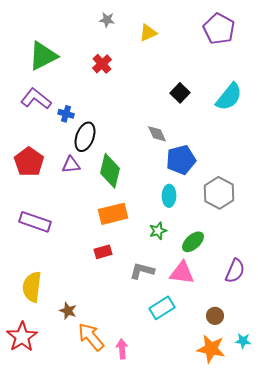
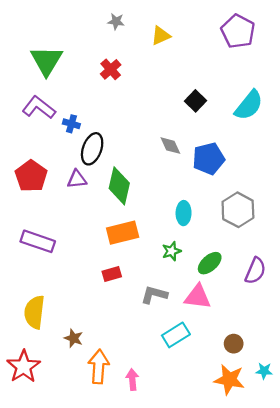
green triangle: (43, 56) -> (46, 61), turned -32
blue pentagon: (181, 160) -> (209, 159), moved
purple semicircle: (235, 271) -> (255, 271), moved
orange arrow: (91, 337) -> (99, 367), turned 44

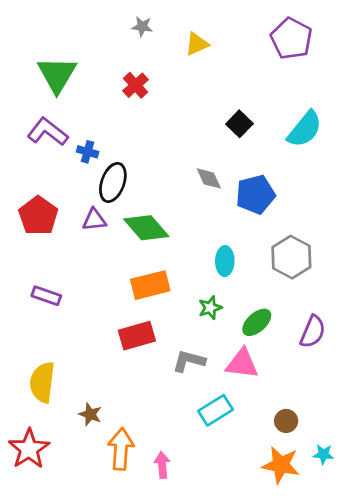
green diamond: (119, 186) -> (146, 228), turned -54
purple rectangle: (38, 241) -> (46, 296), size x0.7
red rectangle: (112, 274) -> (137, 336), size x1.5

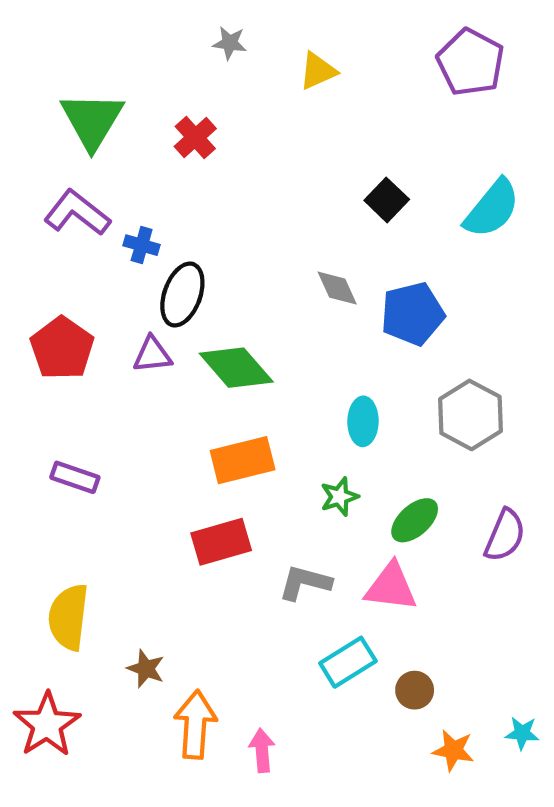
red cross: (136, 85) -> (195, 138), moved
brown circle: (286, 421) -> (415, 690), moved
orange star: (281, 465) -> (453, 750), size x0.7

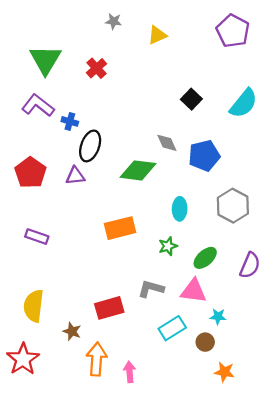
green diamond: (236, 368) -> (138, 170), moved, turned -42
red rectangle: (221, 542) -> (109, 308), moved
cyan star: (522, 733) -> (218, 316), moved

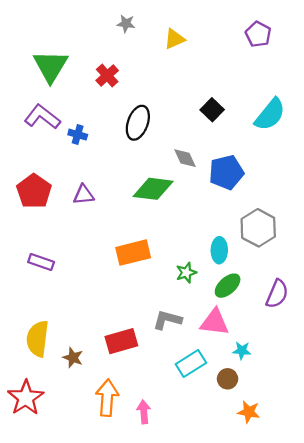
purple pentagon: (233, 31) -> (258, 34), size x0.7
black ellipse: (90, 146) -> (138, 123), moved
cyan ellipse: (180, 209) -> (219, 250), moved
brown star: (72, 331) -> (73, 358), moved

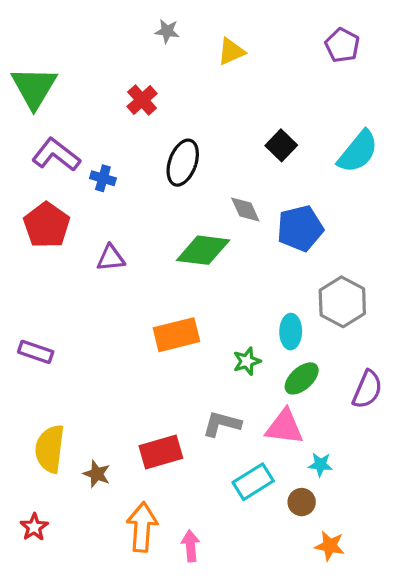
green triangle: (51, 66) -> (34, 87), moved
red pentagon: (34, 191) -> (47, 225), moved
purple rectangle: (41, 262) -> (36, 352), moved
red star: (26, 398) -> (34, 527), size x0.6

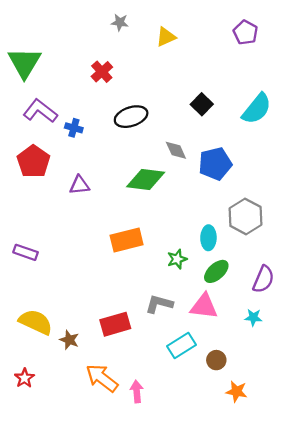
black ellipse: (183, 163) -> (131, 117), turned 52
yellow semicircle: (50, 449) -> (36, 322), turned 108
cyan star: (320, 465) -> (253, 317), moved
orange arrow: (142, 527) -> (102, 378), turned -56

